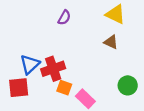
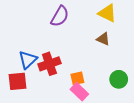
purple semicircle: (64, 18) -> (60, 16), size x1.5
orange square: (64, 88) -> (77, 78), moved, turned -32

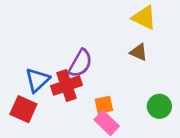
purple semicircle: (60, 16) -> (80, 63), moved
red square: (17, 81) -> (23, 109), turned 30

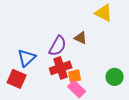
brown triangle: (139, 52) -> (81, 38), moved
red cross: (66, 86) -> (61, 68), moved

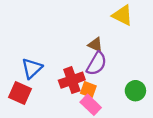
purple semicircle: (58, 46) -> (97, 64), moved
orange square: (75, 76) -> (88, 90), turned 32

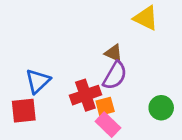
orange square: (88, 90) -> (105, 106), turned -35
red square: (20, 93) -> (24, 111), turned -30

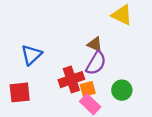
blue triangle: (38, 81) -> (31, 55), moved
green circle: (161, 108) -> (122, 90), moved

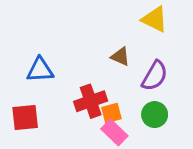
blue triangle: (31, 55) -> (40, 70), turned 40
purple semicircle: (96, 63) -> (155, 76), moved

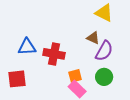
brown triangle: (120, 57) -> (93, 38), moved
red cross: (91, 101) -> (54, 54), moved, turned 30

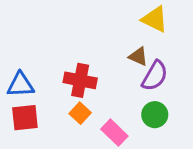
blue triangle: (27, 47) -> (20, 85), moved
orange square: (75, 76) -> (80, 113), moved, turned -32

